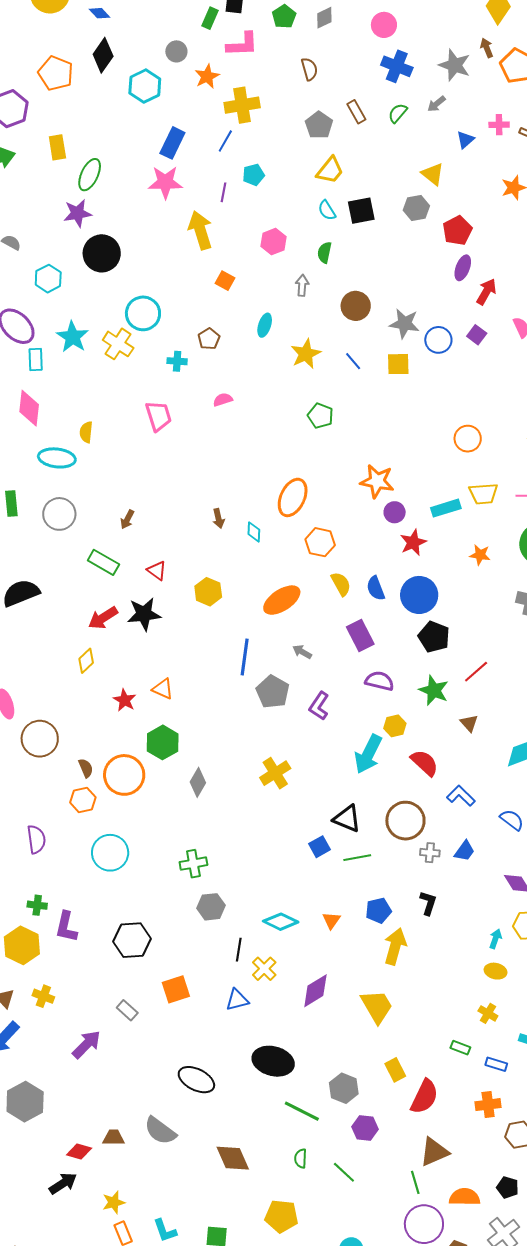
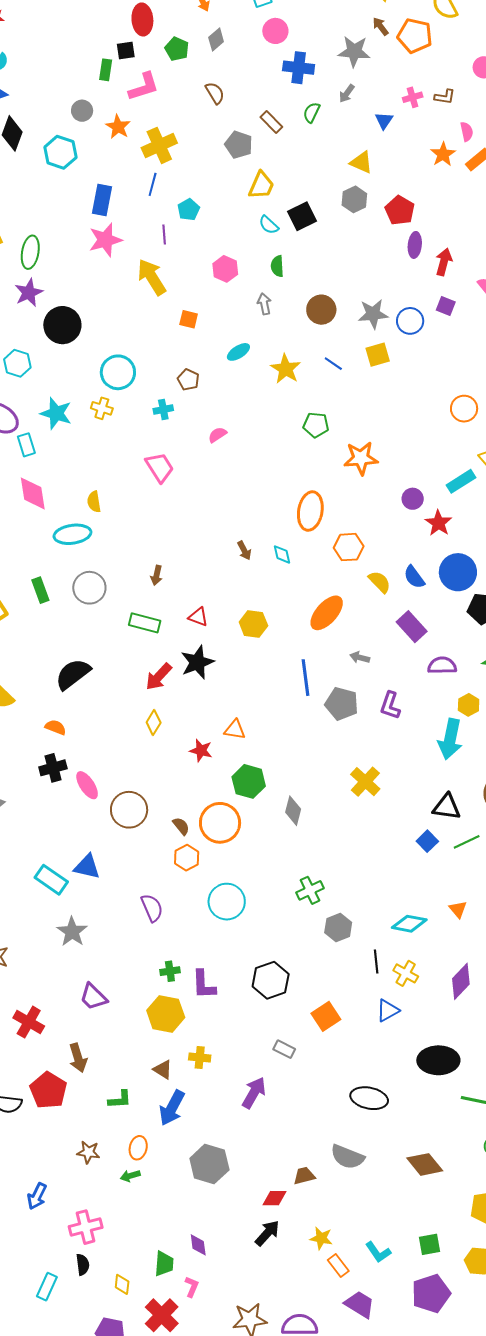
cyan ellipse: (265, 325) -> (238, 352), turned 55
yellow cross: (118, 344) -> (102, 408), size x0.7
orange star: (377, 481) -> (361, 458), moved
yellow star: (114, 1202) -> (321, 1238), turned -30

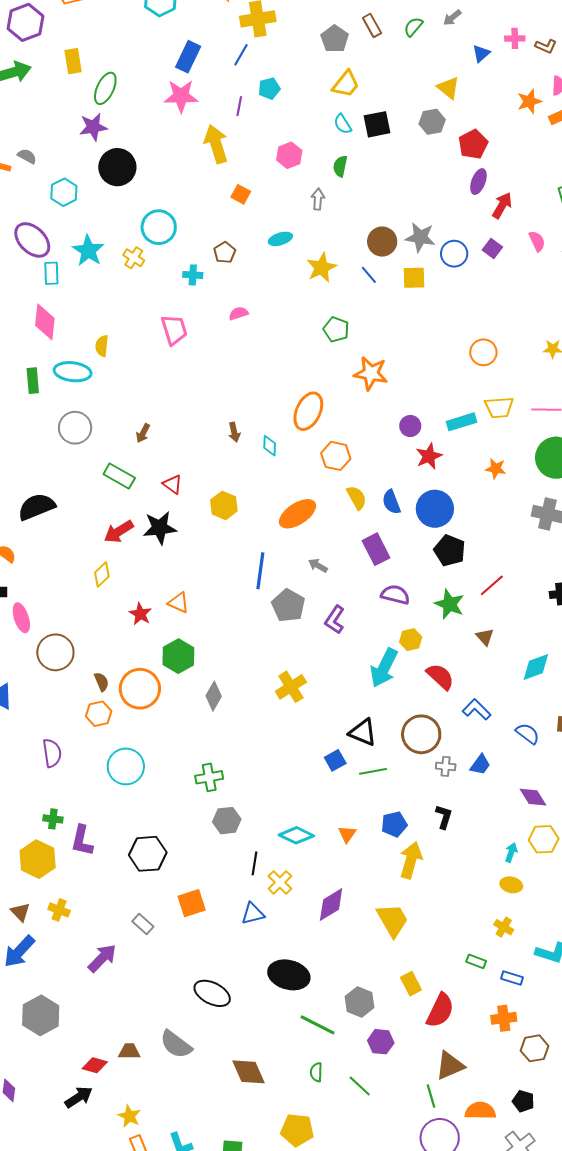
brown circle: (321, 310) -> (382, 242), moved
green rectangle: (40, 590) -> (33, 381), moved

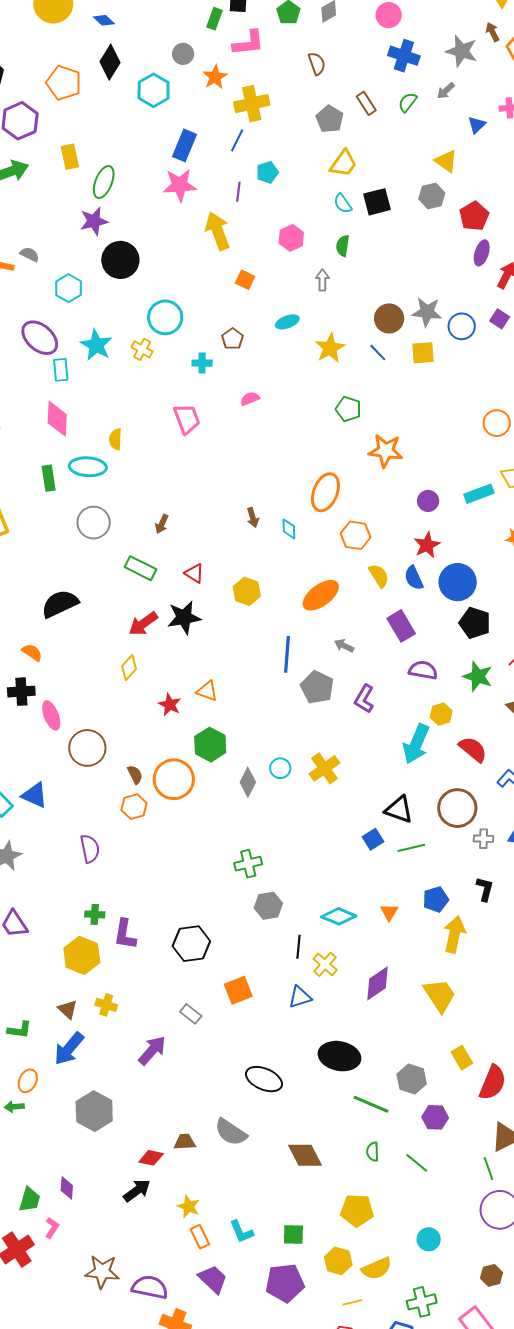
red star: (429, 456) -> (427, 545), moved
cyan circle: (126, 766) -> (280, 768), moved, size x0.6

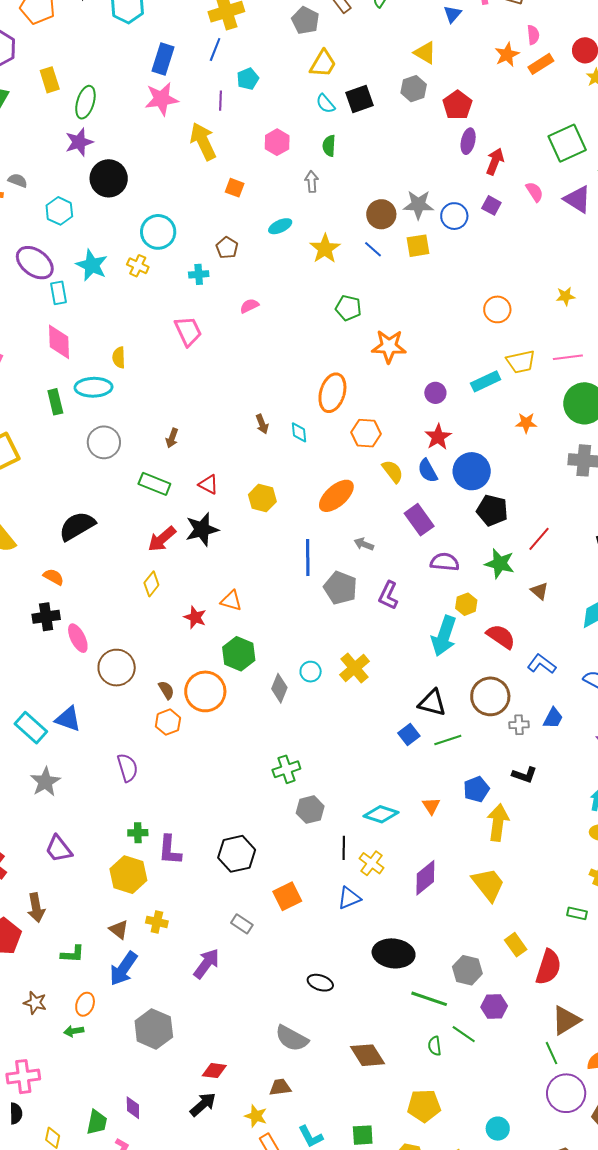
black L-shape: (485, 889) -> (524, 775), turned 100
black ellipse: (264, 1079) -> (320, 983), size x0.7
brown trapezoid: (185, 1142) -> (280, 1087), moved
green line: (417, 1163) -> (464, 1034), moved

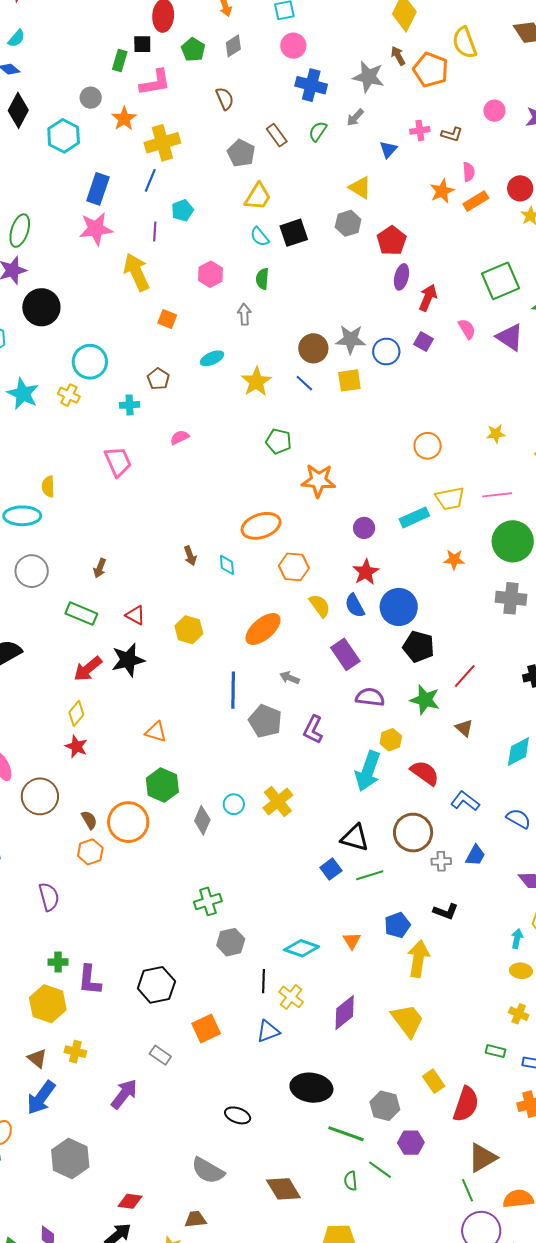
orange ellipse: (332, 393) -> (261, 526), turned 54
red star: (195, 617) -> (76, 746), moved

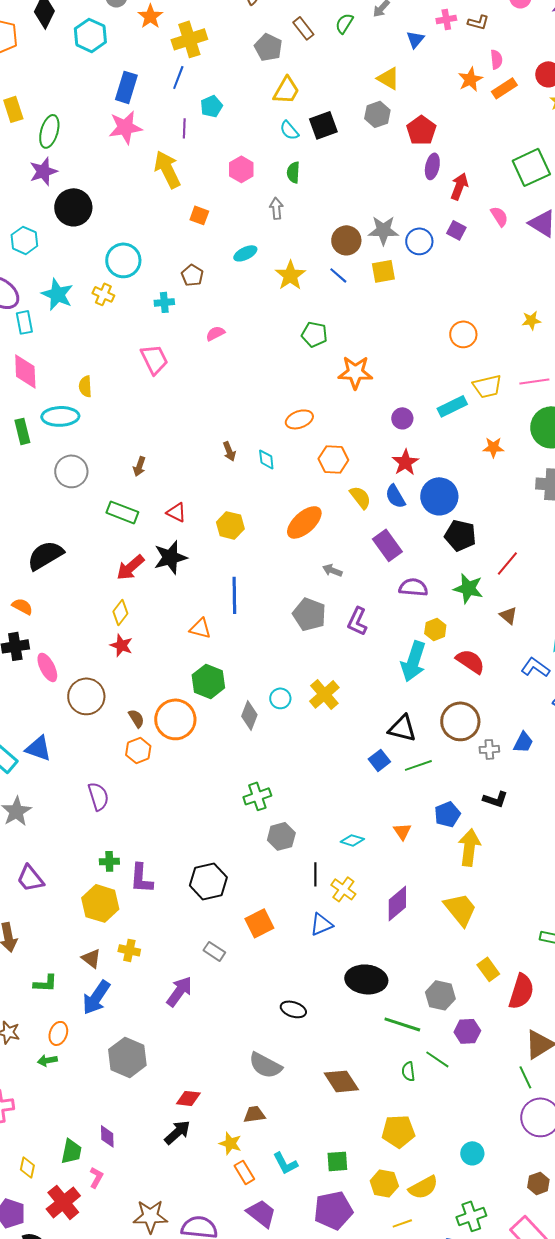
orange ellipse: (261, 526) -> (299, 419), size x0.7
blue line: (233, 690) -> (234, 595), moved
blue L-shape: (465, 801) -> (535, 667), moved
cyan diamond: (302, 948) -> (352, 840), size x0.7

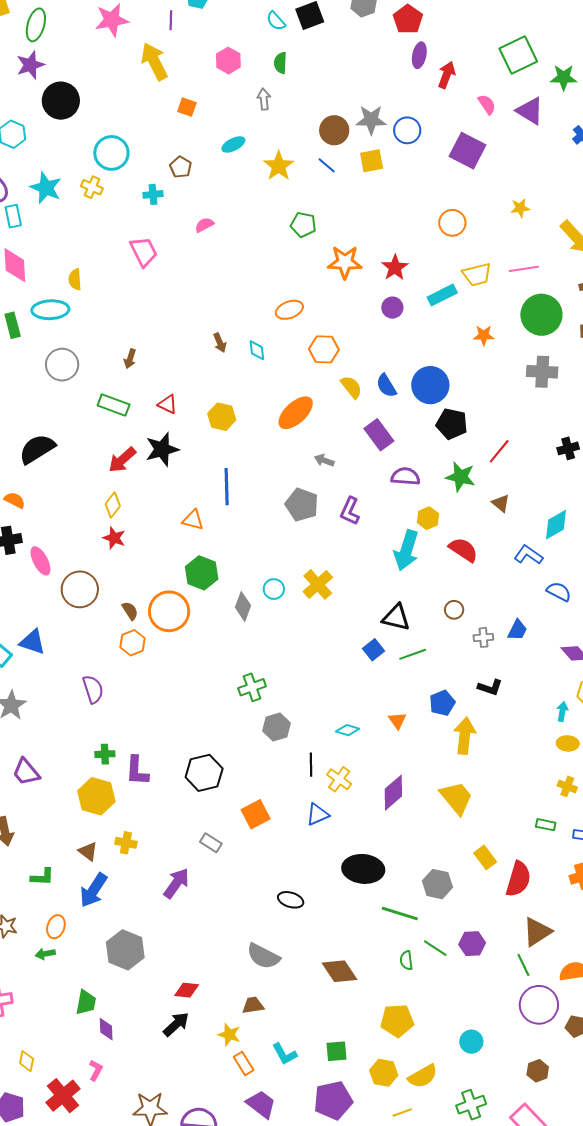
purple square: (456, 230) -> (467, 151), moved, size x1.8
red star: (405, 462) -> (395, 268), moved
brown circle: (460, 721) -> (454, 610), size x0.5
purple hexagon: (467, 1031) -> (472, 944), moved
green trapezoid: (71, 1151) -> (86, 1002), moved

